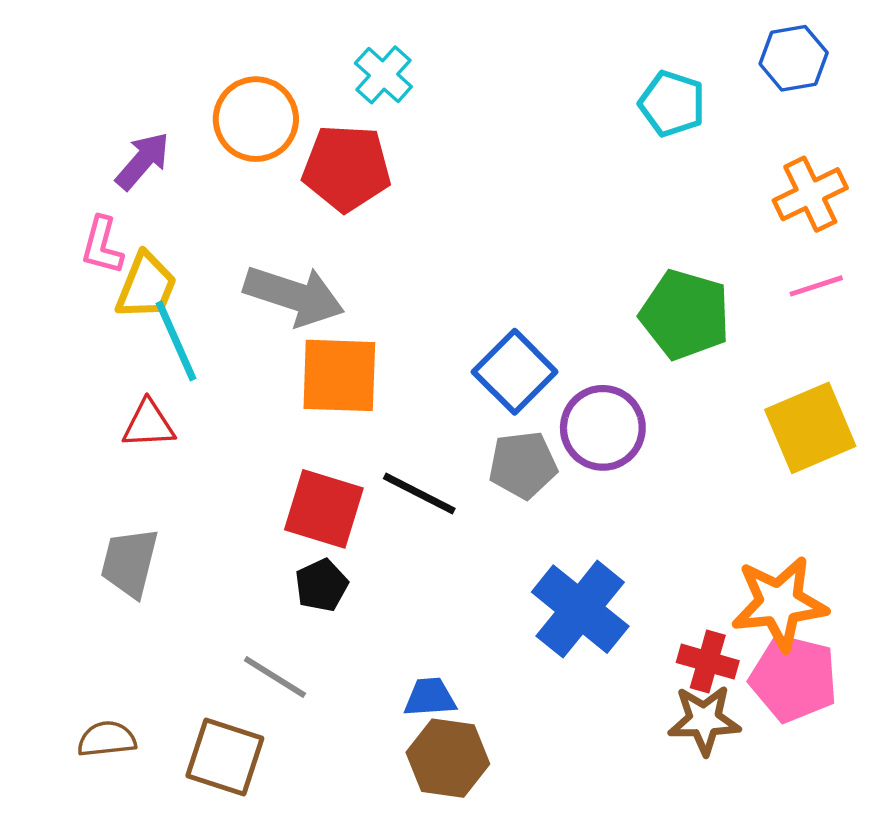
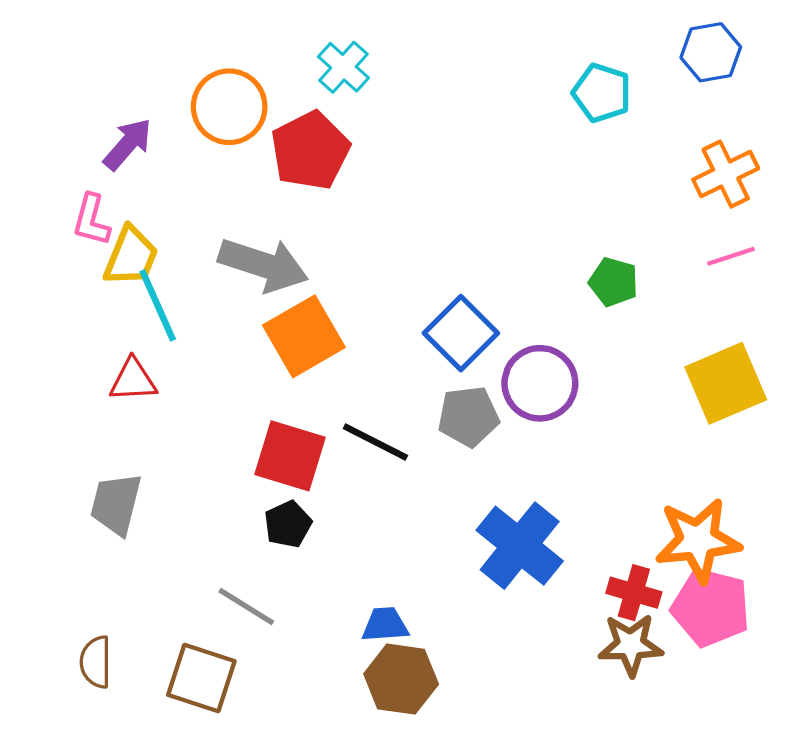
red pentagon: (346, 168) -> (310, 151), turned -30
green pentagon: (685, 315) -> (614, 282), size x0.6
orange square: (339, 375) -> (304, 336), turned -32
brown semicircle: (107, 739) -> (96, 662), turned -84

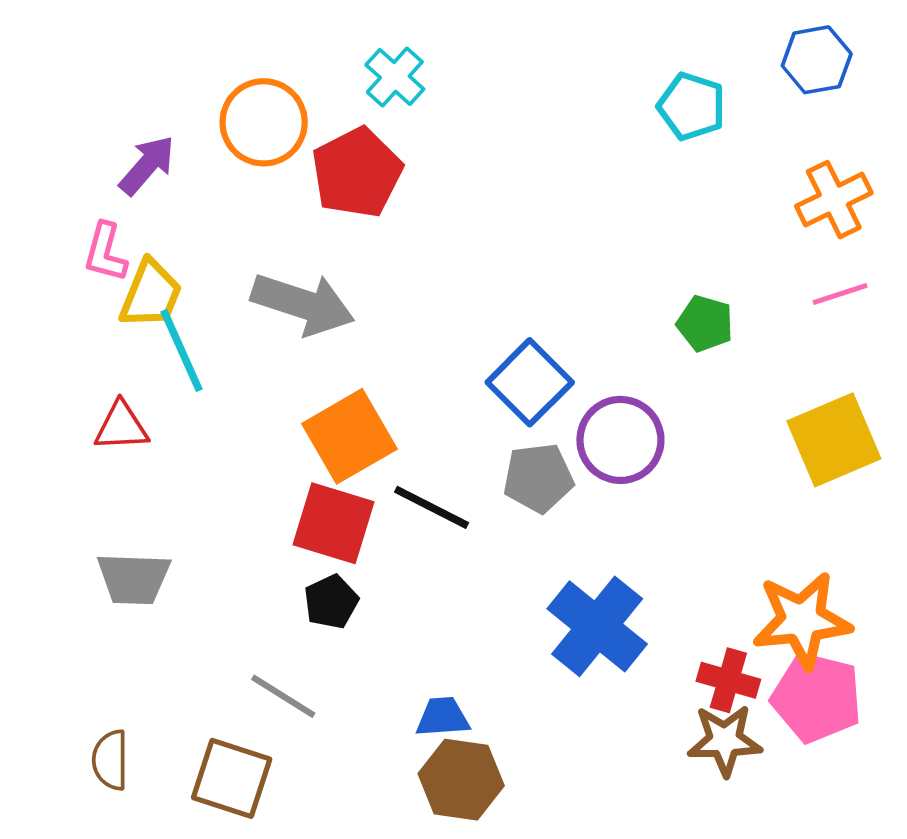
orange square: (304, 336) -> (349, 436), moved
red triangle: (133, 380) -> (121, 426), moved
gray trapezoid: (116, 504) -> (134, 579), turned -102

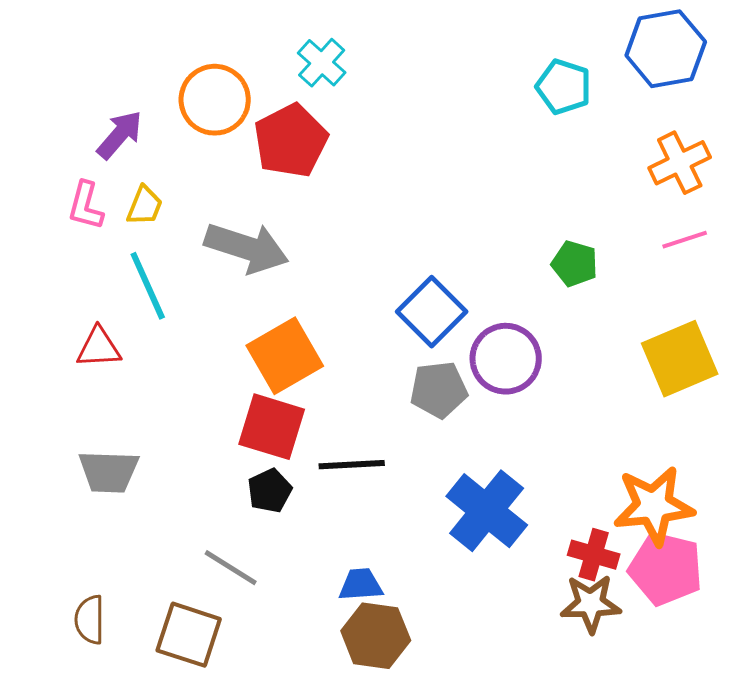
blue hexagon: (817, 60) -> (666, 49), size x1.4
yellow trapezoid: (151, 294) -> (145, 206), moved, size x0.7
black line: (432, 507) -> (352, 465), moved, turned -30

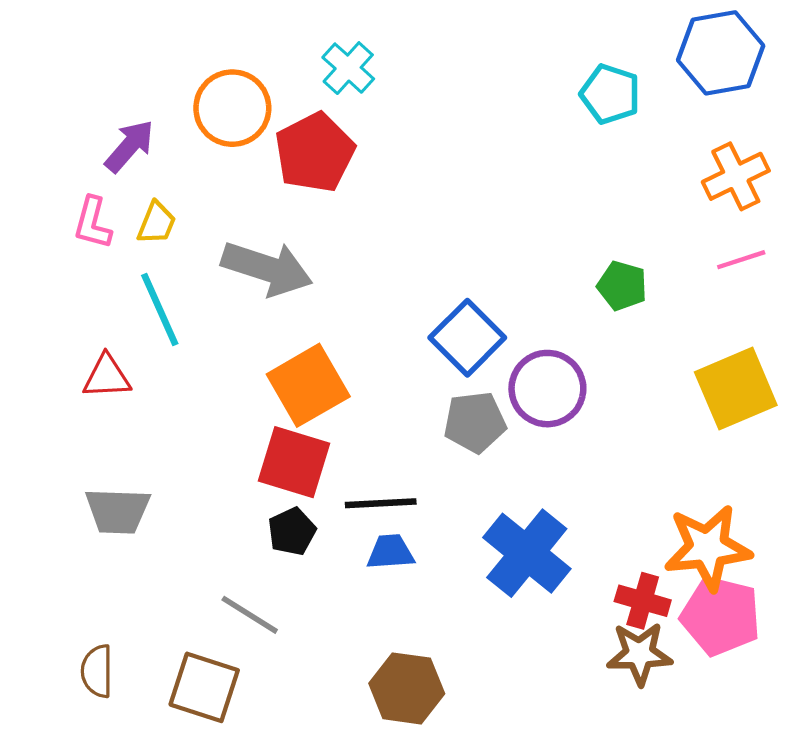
blue trapezoid: (361, 585) -> (390, 552), moved

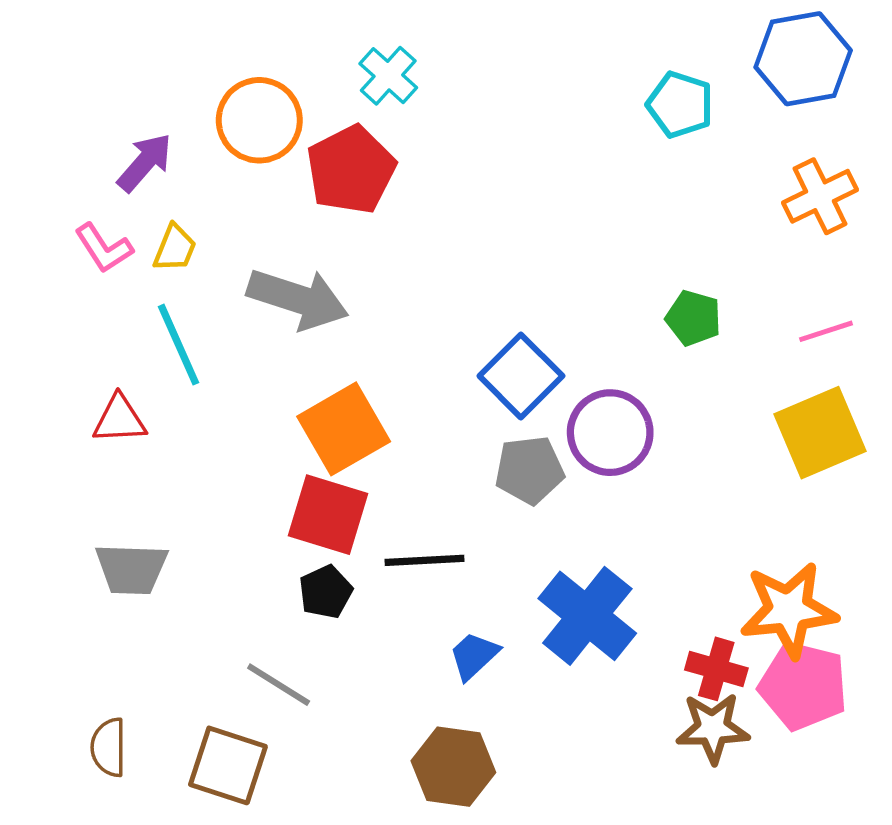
pink L-shape: (93, 223) -> (104, 248), turned -48
pink line: (741, 260) -> (826, 331), moved
blue trapezoid: (390, 552) -> (474, 656), moved, turned -39

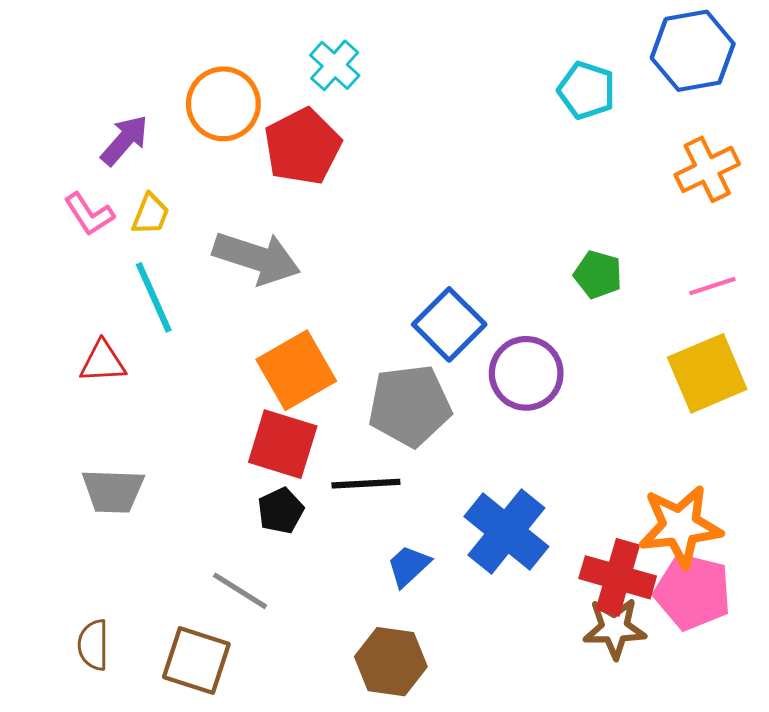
gray pentagon: (529, 470) -> (410, 406), moved, size x1.4
red cross: (716, 669) -> (618, 577), size x1.4

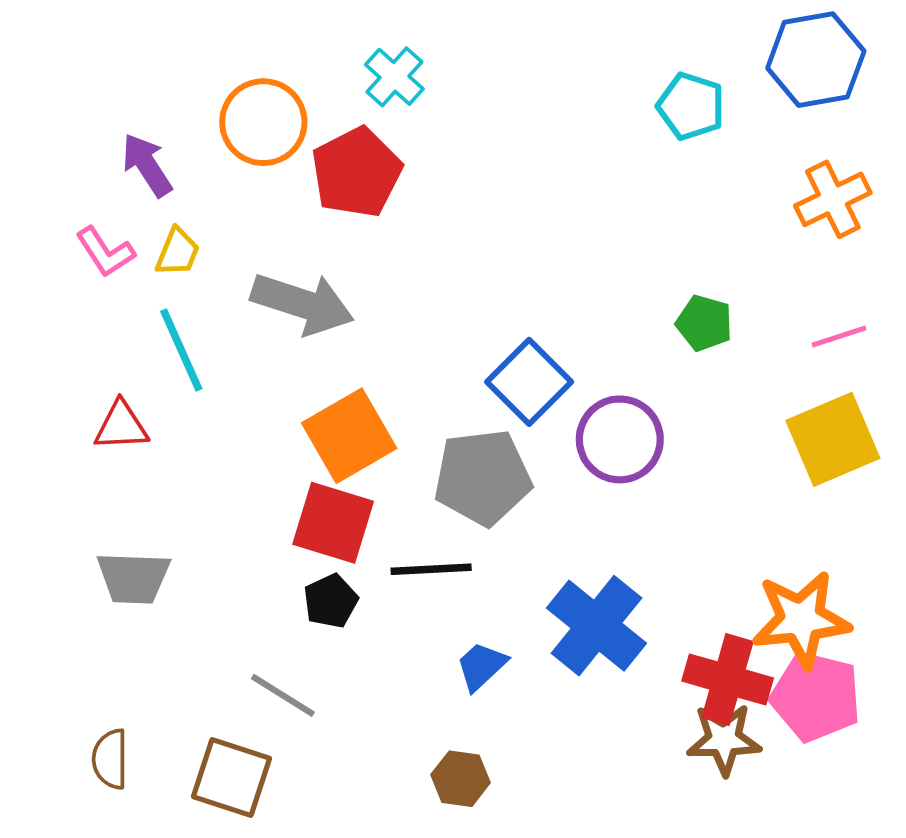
purple arrow: (125, 140) -> (147, 165), turned -74
brown hexagon: (391, 662) -> (461, 779), size x0.7

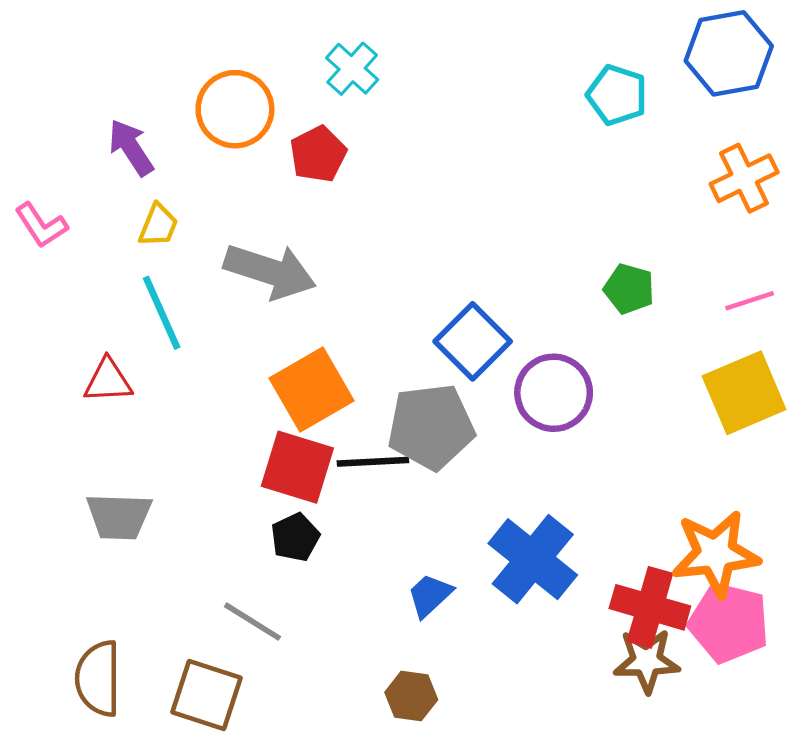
red pentagon: (356, 172) -> (318, 154), size x0.7
pink L-shape: (105, 252) -> (41, 225), moved
black line: (431, 569) -> (373, 462), moved
brown semicircle: (110, 759) -> (98, 678), size x1.4

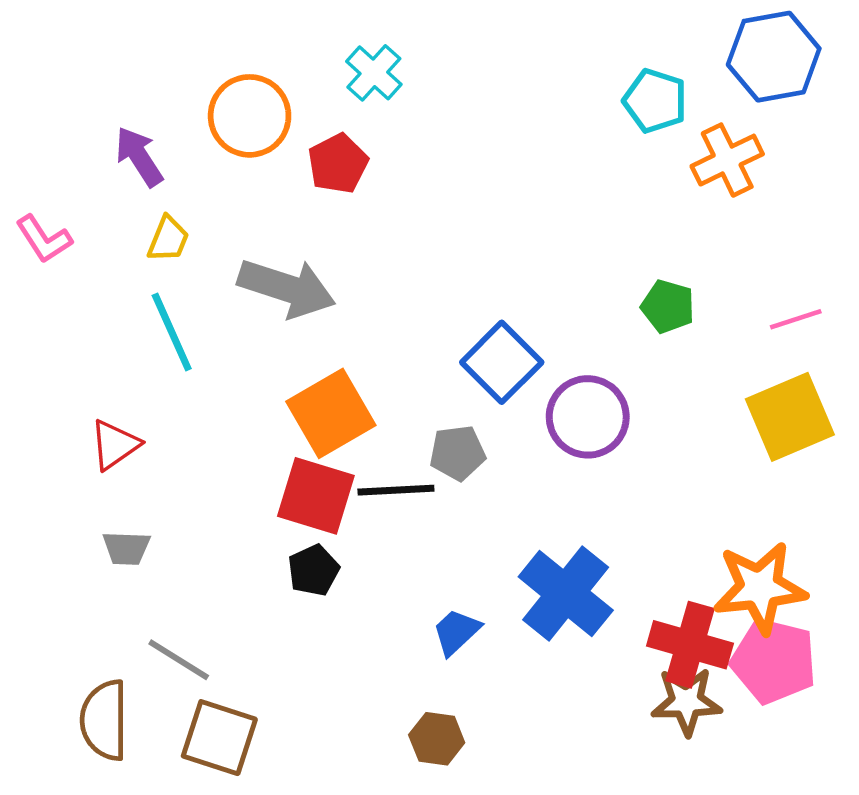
orange cross: (744, 178) -> (727, 160), moved
red triangle: (108, 381) -> (115, 445), moved, turned -32
gray pentagon: (431, 427) -> (458, 453), size x0.6
gray trapezoid: (119, 516) -> (126, 548), size x0.7
gray line: (252, 622) -> (179, 660), moved

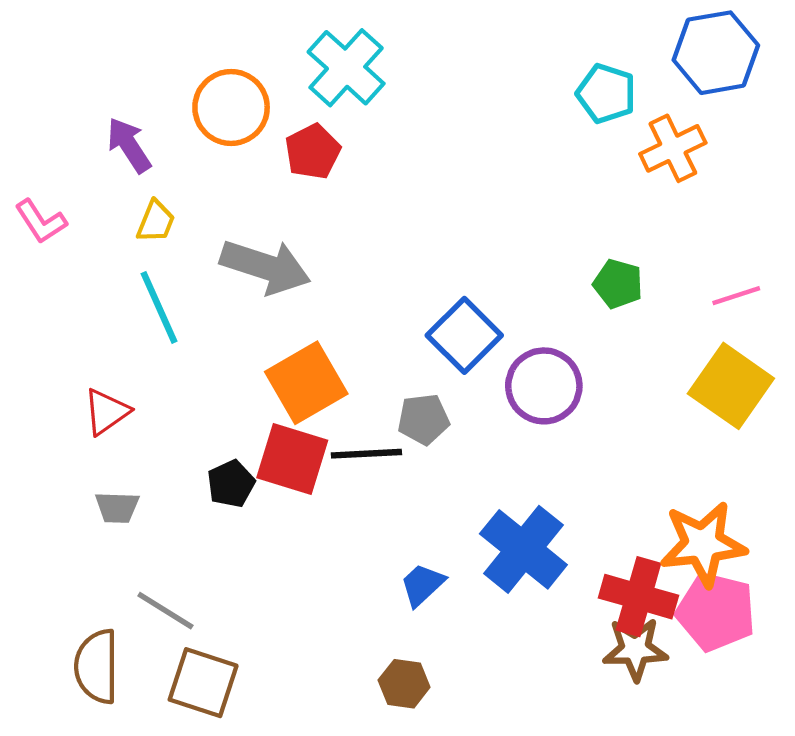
cyan cross: (374, 73) -> (346, 68), size x1.5
yellow square: (790, 417) -> (731, 386), turned -32
black pentagon: (313, 570) -> (231, 484), moved

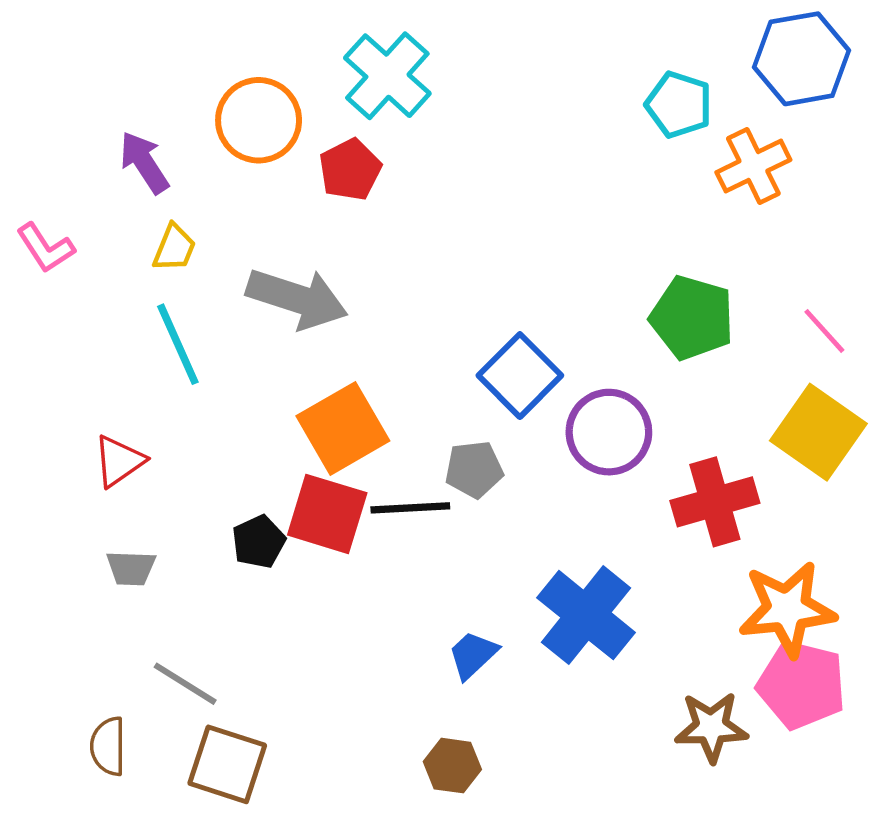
green pentagon: (618, 284) -> (692, 318), size x1.5
pink line: (736, 296) -> (824, 331), turned 66
red cross: (638, 597) -> (715, 502), moved, turned -32
brown semicircle: (97, 666) -> (108, 746), size x0.7

